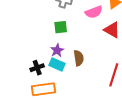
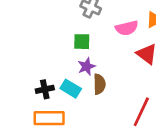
purple star: (57, 50) -> (86, 66), moved

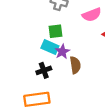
black cross: (45, 89) -> (44, 70), moved
cyan rectangle: (71, 89) -> (50, 47), moved

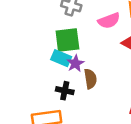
green square: (56, 31) -> (67, 40), size x1.5
black cross: (44, 70) -> (65, 91), moved, turned 32

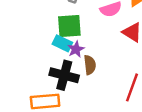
black cross: (65, 91) -> (64, 75), size x1.6

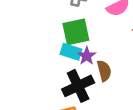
black cross: (64, 75) -> (78, 86), turned -32

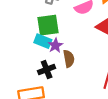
black cross: (78, 86) -> (47, 69), size x0.7

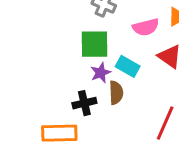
cyan rectangle: (43, 41) -> (128, 66), moved

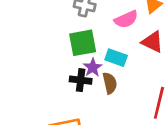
black cross: (84, 103) -> (81, 80), moved, turned 30

